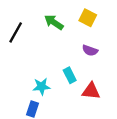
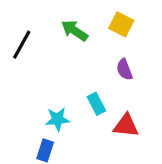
purple semicircle: (90, 50) -> (124, 70), turned 49

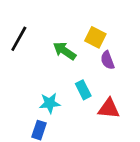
yellow square: (121, 24) -> (95, 37), moved
green arrow: (75, 31) -> (64, 51), moved

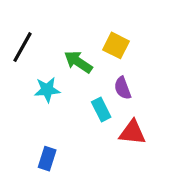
purple semicircle: (107, 60) -> (123, 88), moved
cyan star: (50, 103) -> (47, 90), moved

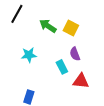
black line: (23, 47) -> (17, 14), moved
green arrow: (78, 62) -> (48, 26), moved

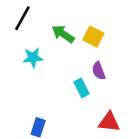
cyan star: (29, 55) -> (33, 58), moved
red triangle: (81, 81) -> (109, 122), moved

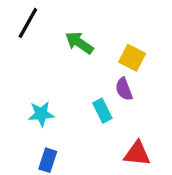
yellow square: (93, 37) -> (132, 58), moved
cyan star: (33, 58) -> (41, 114), moved

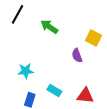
yellow square: (132, 58) -> (93, 38), moved
cyan rectangle: (102, 111) -> (54, 90), moved, turned -32

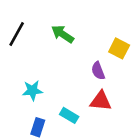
black line: (17, 14) -> (17, 34), moved
red triangle: (85, 96) -> (101, 101), moved

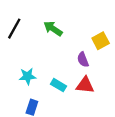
yellow square: (119, 48) -> (101, 41), turned 35
cyan rectangle: (69, 115) -> (58, 85), moved

